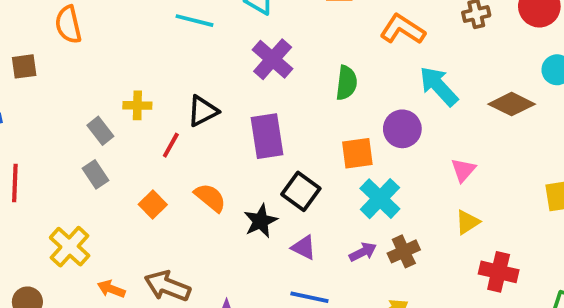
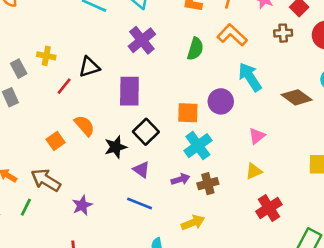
green semicircle: (346, 83) -> (195, 49), moved
orange square: (153, 205) -> (56, 141), moved
red cross: (499, 272) -> (269, 208), turned 35

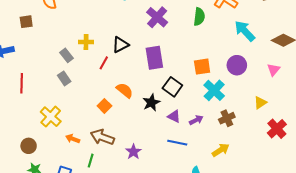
purple circle: (221, 101) -> (237, 65), moved
pink triangle: (257, 136) -> (274, 70), moved
purple arrow: (180, 179) -> (196, 120), moved

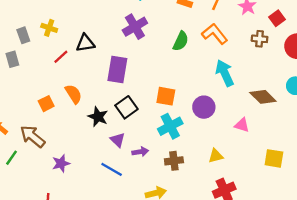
pink triangle: (274, 70) -> (242, 125), turned 48
black star: (151, 103) -> (98, 117), turned 30

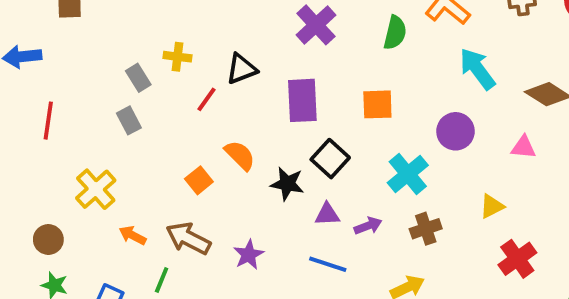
orange square: (166, 96) -> (377, 104), moved
purple triangle: (118, 140) -> (327, 214), turned -35
purple star: (61, 163) -> (249, 255), moved

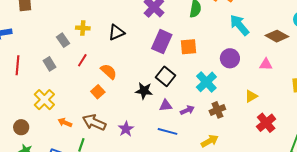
red line: (206, 99) -> (82, 60), moved
purple rectangle: (302, 100) -> (162, 42), moved, turned 30
gray rectangle: (129, 120) -> (49, 64), moved
orange semicircle: (240, 155) -> (109, 71), moved

